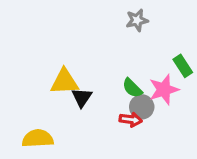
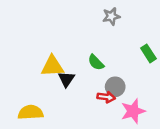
green semicircle: (132, 88) -> (96, 62), moved
pink star: (164, 90) -> (133, 111), moved

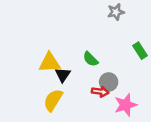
gray star: (111, 16) -> (116, 12), moved
yellow semicircle: (31, 112) -> (53, 100), moved, turned -55

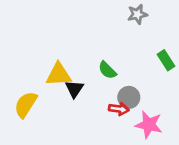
yellow semicircle: (53, 100) -> (26, 105), moved
pink star: (125, 105) -> (149, 125), turned 30

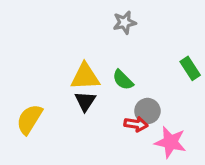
gray star: (137, 14) -> (125, 22), moved
yellow triangle: (59, 74) -> (85, 77), moved

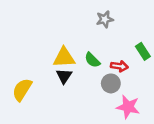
gray star: (125, 22) -> (105, 19), moved
red arrow: (136, 124) -> (119, 66), moved

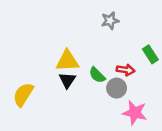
green semicircle: (92, 60) -> (97, 75), moved

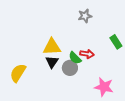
red arrow: (126, 70) -> (87, 54), moved
gray circle: (117, 88) -> (70, 68), moved

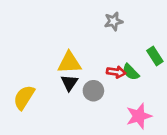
green semicircle: (75, 58) -> (131, 72), moved
pink star: (104, 87) -> (139, 116), turned -30

